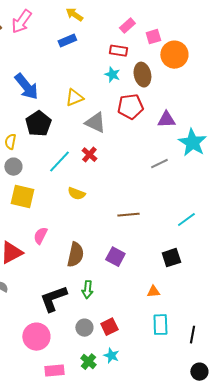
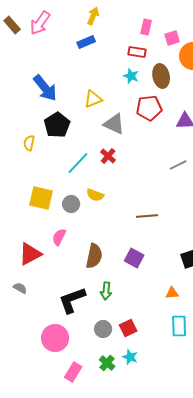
yellow arrow: (74, 15) -> (93, 16), turned 78
pink rectangle: (127, 26) -> (146, 27), turned -35
gray circle: (13, 167) -> (71, 204), moved
pink rectangle: (54, 371) -> (73, 372), turned -54

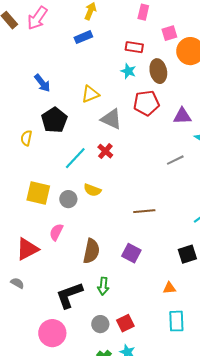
pink rectangle: (146, 27) -> (143, 12), moved
blue arrow: (45, 88) -> (42, 83), size x0.7

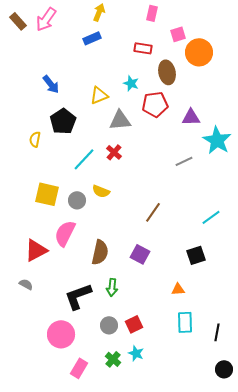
cyan star: (128, 71) -> (131, 83), moved
gray triangle: (111, 119) -> (120, 120), turned -30
brown line: (144, 211) -> (153, 212), turned -50
pink semicircle: (56, 232) -> (65, 233), size x1.5

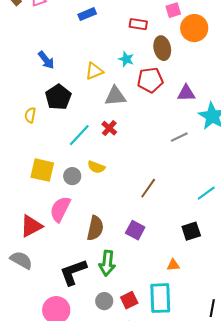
gray semicircle: (26, 284) -> (21, 260), size x1.6
green arrow: (112, 287) -> (107, 263), size x1.4
cyan rectangle: (185, 322) -> (160, 298), moved, size x1.4

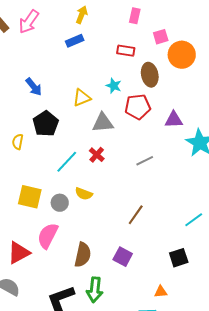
gray line: (179, 137) -> (145, 161), moved

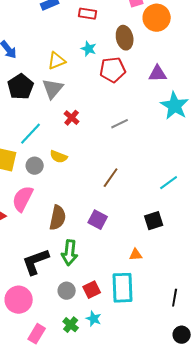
red rectangle: (126, 51) -> (88, 14), moved
purple triangle: (174, 120) -> (158, 74), moved
gray triangle: (103, 123) -> (53, 89), moved, turned -45
cyan line: (67, 162) -> (31, 134), moved

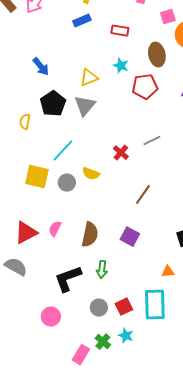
red cross: (72, 118) -> (121, 153), moved
pink semicircle: (23, 199) -> (55, 229), moved, size x0.6
green arrow: (70, 253) -> (102, 270), size x0.7
pink circle: (19, 300) -> (51, 317), size x0.7
pink rectangle: (37, 334) -> (81, 355), moved

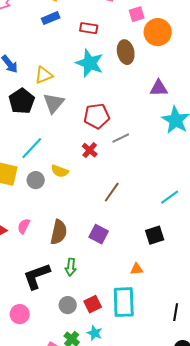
cyan star: (121, 66) -> (90, 63), size x1.8
yellow triangle: (89, 78) -> (44, 75), moved
red pentagon: (145, 87) -> (97, 116), moved

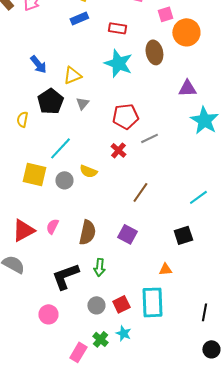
gray triangle: (54, 103) -> (82, 103), size x0.6

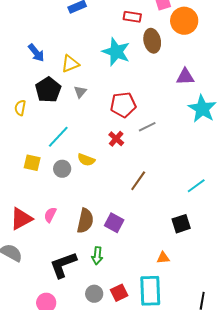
red rectangle: (117, 28) -> (132, 17), moved
yellow square: (34, 174) -> (32, 163), size x0.7
purple square: (127, 234) -> (114, 223), moved

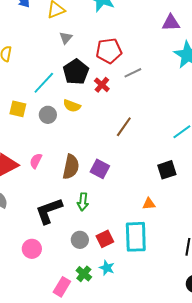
black pentagon: (48, 90) -> (76, 72), moved

